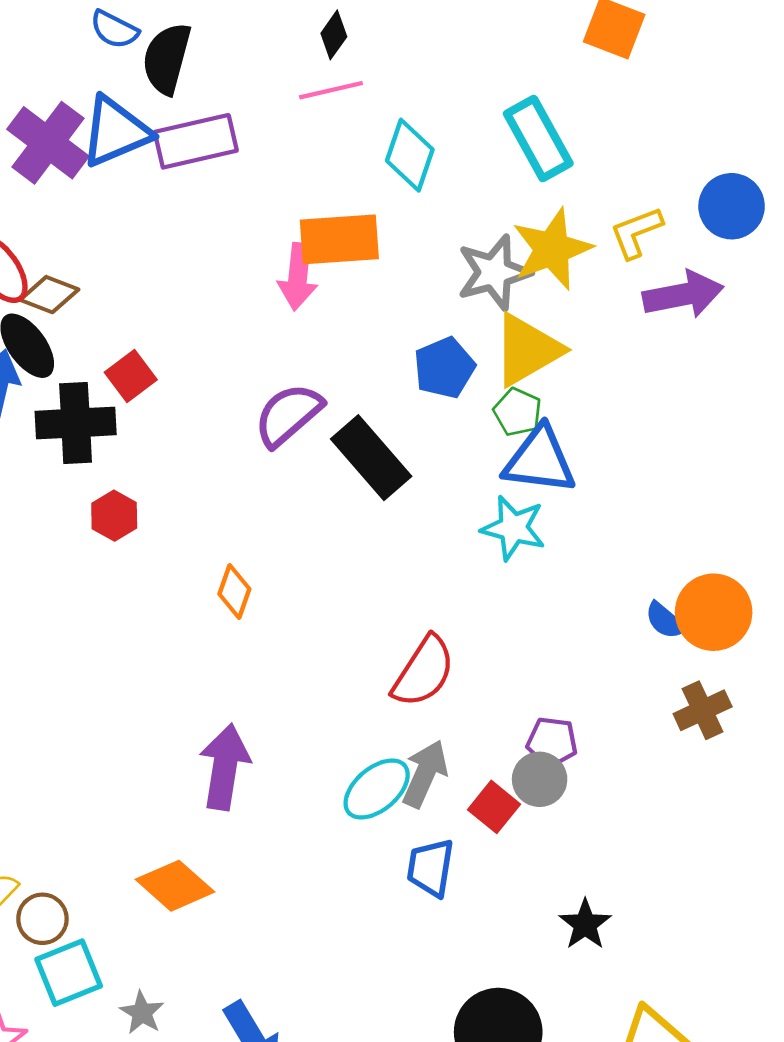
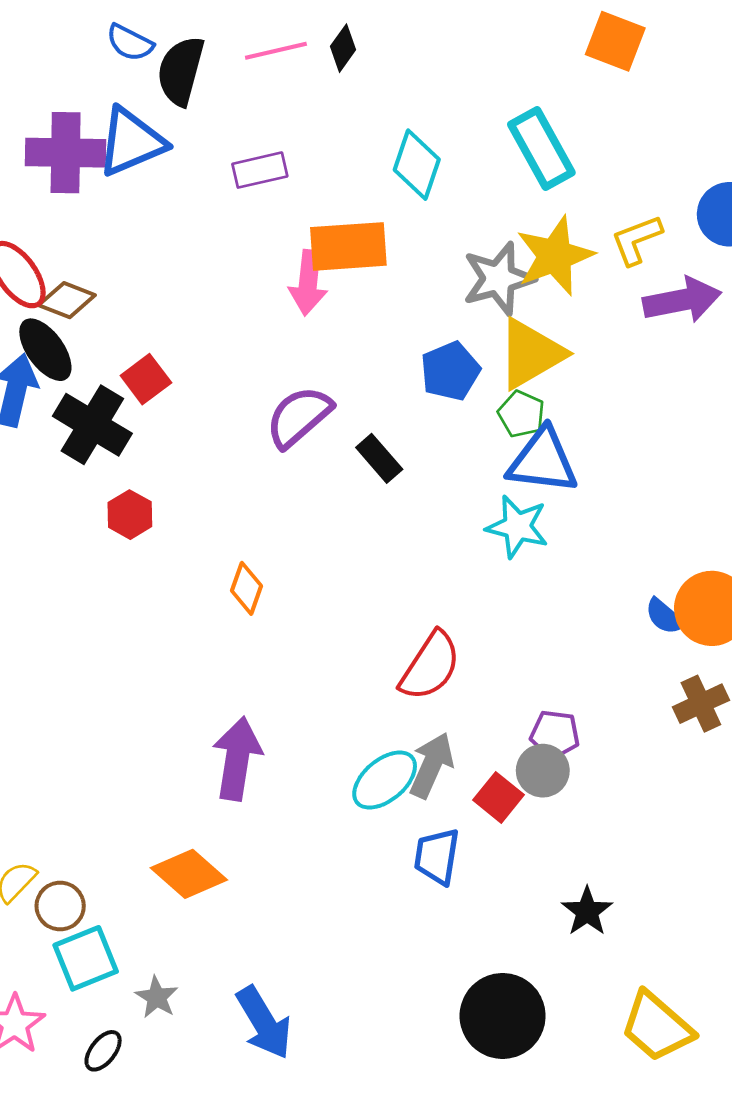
pink line: (331, 90) -> (276, 51), moved
purple rectangle: (196, 141) -> (260, 170), moved, size x0.7
purple cross: (48, 143) -> (66, 153), turned -36
black cross: (76, 423) -> (92, 425), turned 34
black rectangle: (371, 458) -> (379, 458), size x0.6

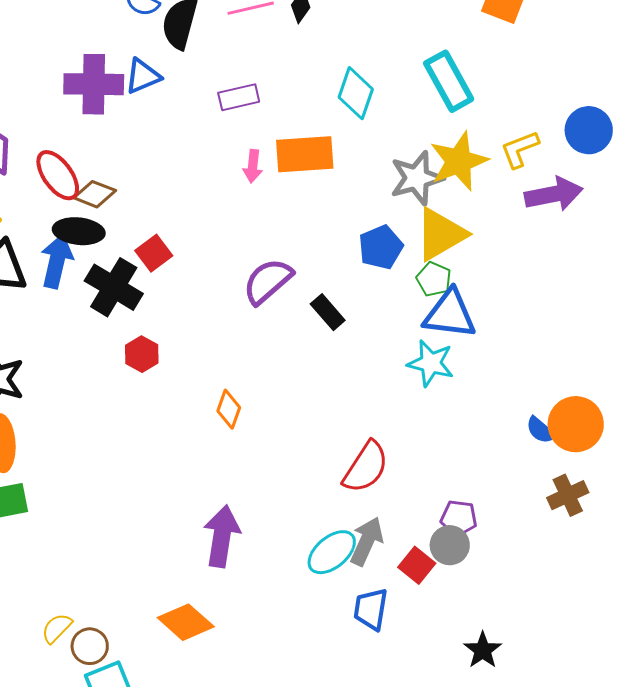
blue triangle: (131, 142) -> (143, 76), size x0.7
pink arrow: (308, 283) -> (253, 166), moved, size x0.7
black ellipse: (45, 350) -> (79, 231), turned -48

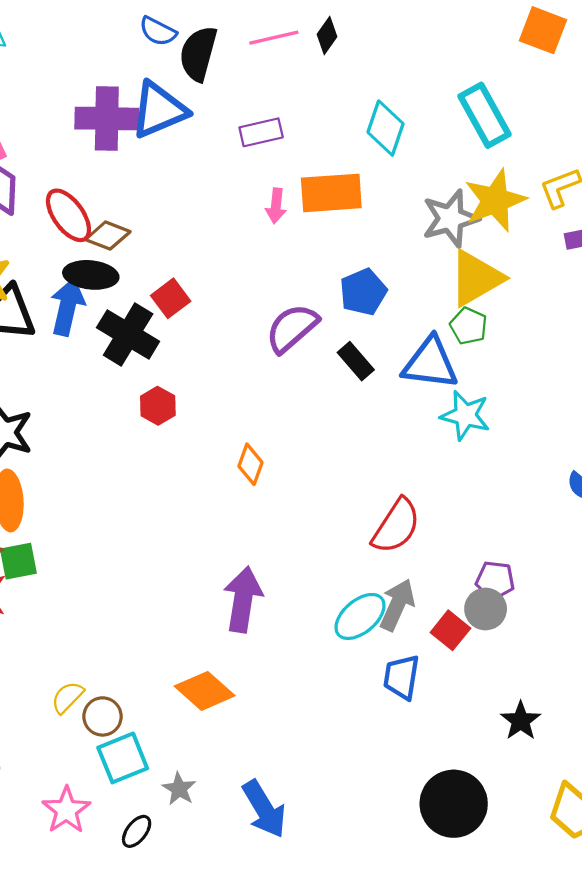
blue triangle: (143, 76) -> (159, 110), size x1.5
blue pentagon: (381, 247) -> (363, 292), moved
blue triangle: (450, 314) -> (430, 363), moved

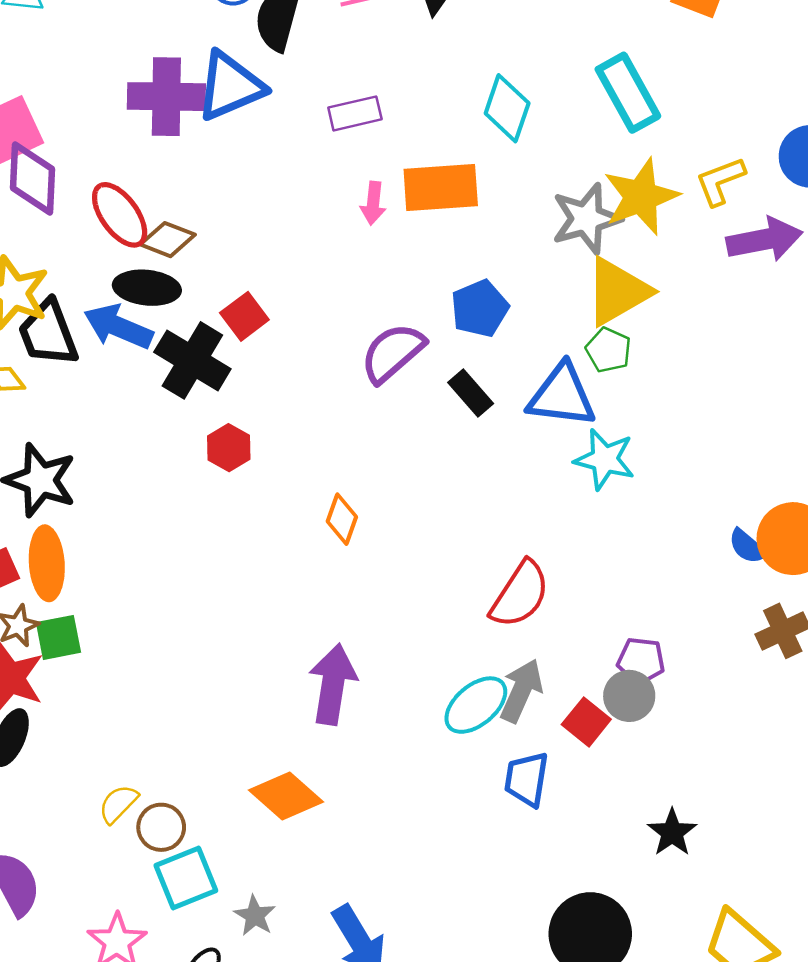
blue arrow: (67, 307) -> (118, 327), turned -80

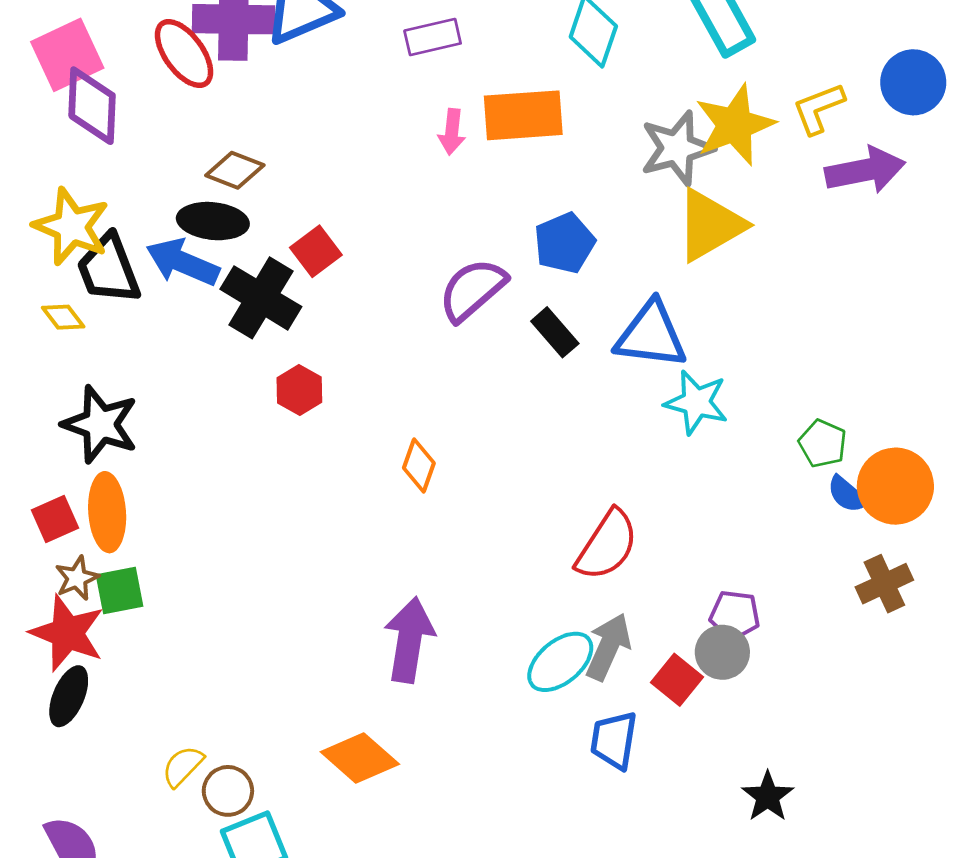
red ellipse: (120, 215) -> (184, 53), moved
green pentagon: (608, 350) -> (823, 444), moved

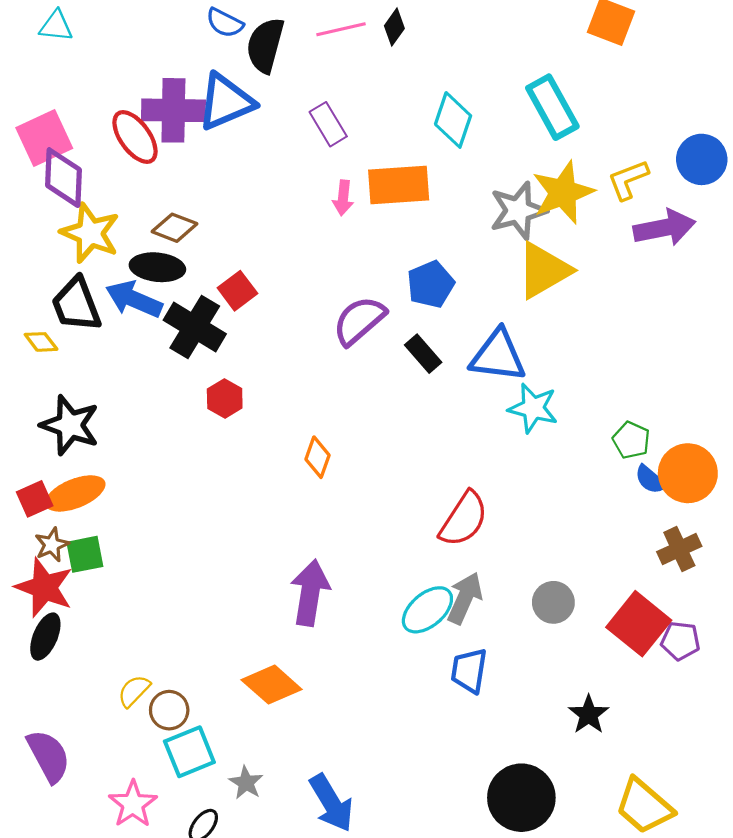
purple rectangle: (433, 37) -> (328, 124), turned 72
yellow star: (71, 227) -> (90, 233), moved
orange ellipse: (107, 512) -> (75, 493), turned 72
purple pentagon: (735, 615) -> (680, 641), moved
red square: (677, 680) -> (639, 624), moved, size x1.6

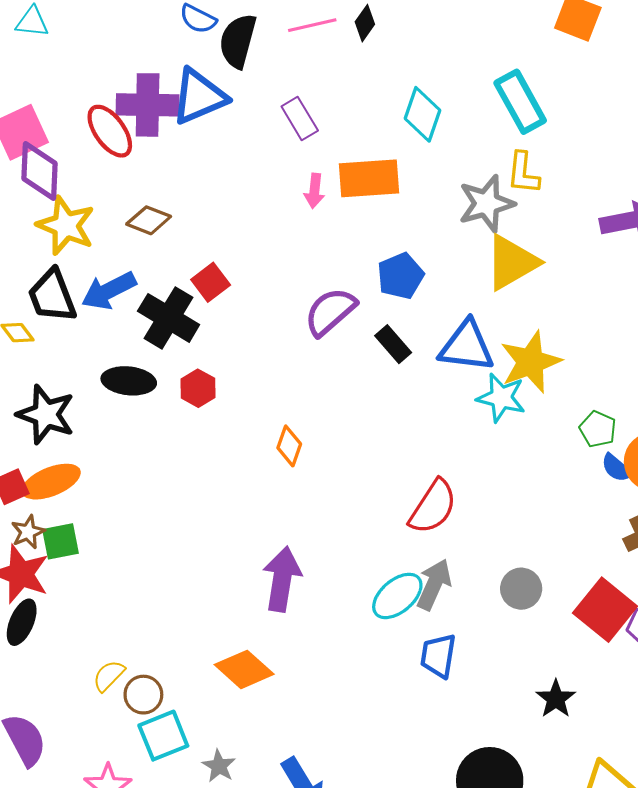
yellow L-shape: (628, 180) -> (523, 173), moved, turned -63
yellow star: (563, 193) -> (531, 362), moved
black ellipse: (157, 267) -> (129, 381), moved
blue arrow: (134, 299) -> (109, 291), turned -50

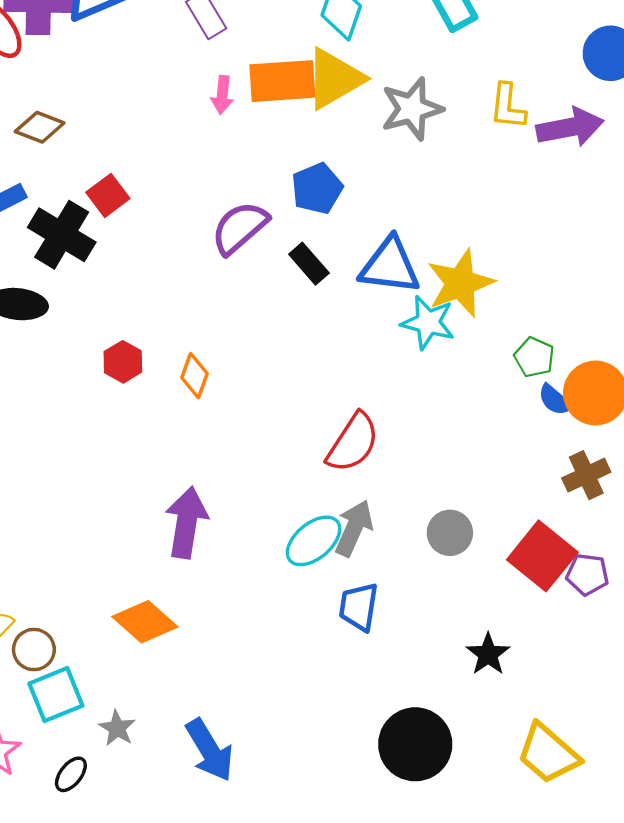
yellow L-shape: (523, 173) -> (508, 106), moved
yellow triangle: (512, 262) -> (334, 79), moved
red hexagon: (198, 388) -> (123, 362), moved

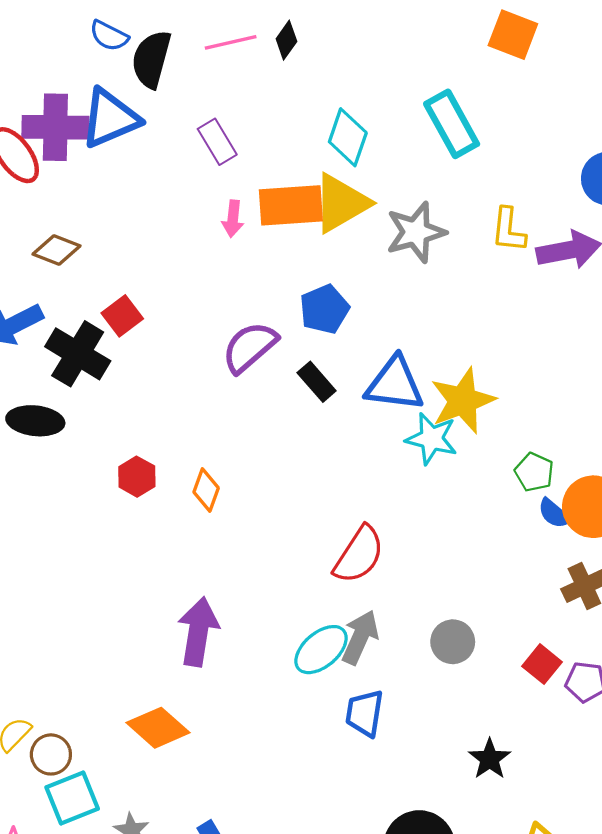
red square: (542, 556) -> (542, 664), size x0.6

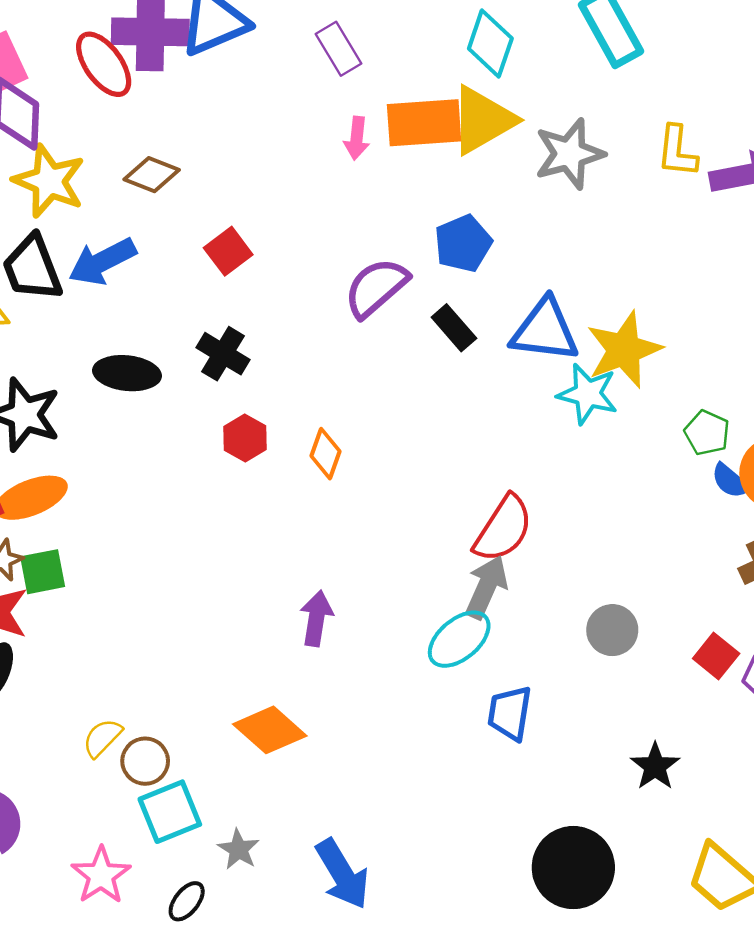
black cross: (78, 354) -> (223, 354), moved, size x0.7
purple arrow: (198, 632) -> (316, 618), size x0.7
gray arrow: (360, 637) -> (486, 587), moved

